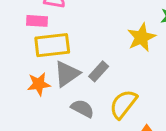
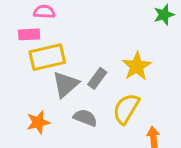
yellow star: (141, 37) -> (137, 66), moved
orange star: (39, 84) -> (38, 122), moved

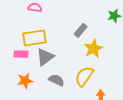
pink rectangle: (29, 34) -> (21, 54), moved
gray rectangle: (97, 78) -> (81, 30), moved

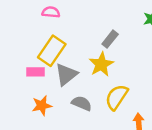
yellow rectangle: (34, 38) -> (52, 51), turned -45
yellow star: (93, 49) -> (101, 64), moved

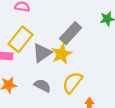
gray rectangle: (110, 39) -> (71, 33), size x1.5
gray triangle: (66, 74) -> (42, 53), moved

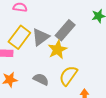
gray triangle: (42, 53) -> (41, 37), moved

